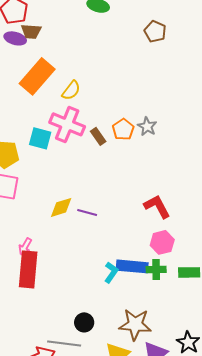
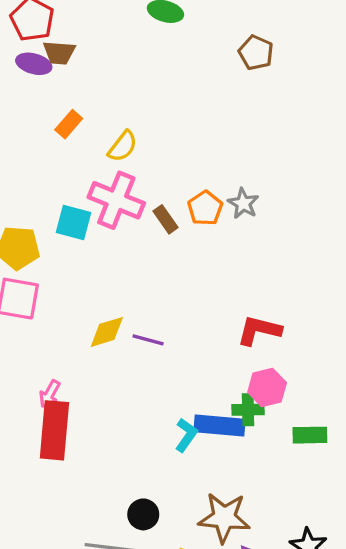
orange rectangle: (37, 76) -> (69, 124), size x0.5
red L-shape: (157, 206) -> (259, 330), turned -48
green cross: (156, 269) -> (248, 410), moved

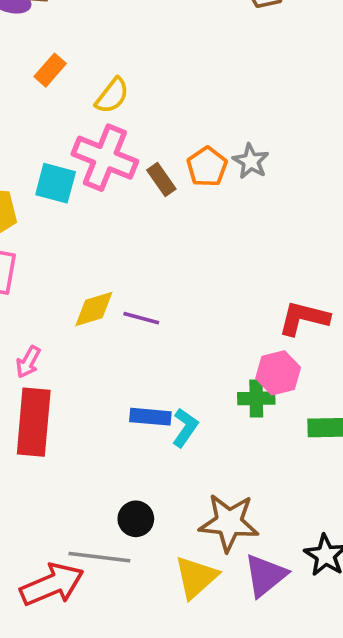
red L-shape: (259, 330) -> (304, 318), moved
pink arrow: (50, 394) -> (28, 362), moved
blue rectangle: (219, 426) -> (150, 417), moved, size x0.7

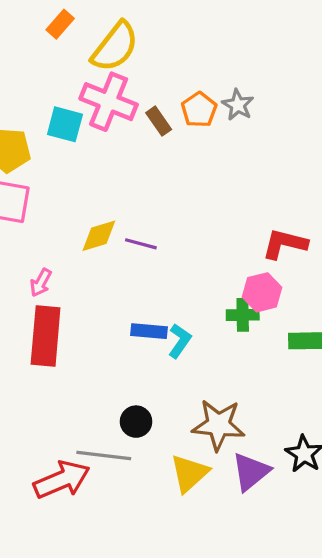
yellow semicircle: (112, 96) -> (115, 47), size x1.6

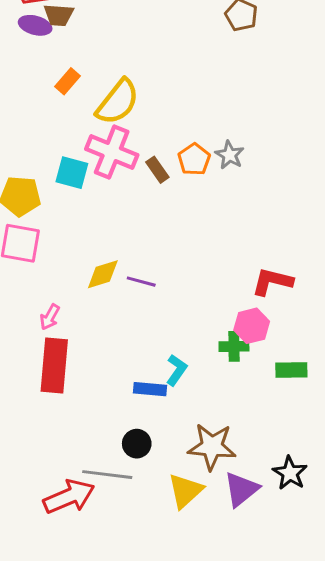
blue rectangle: (149, 331) -> (150, 389), moved

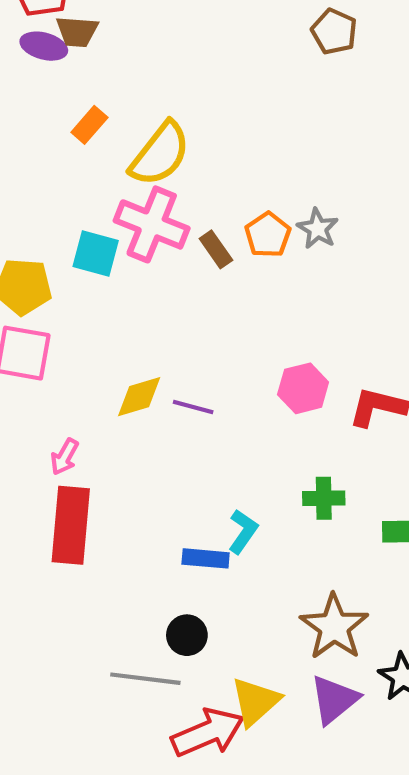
pink hexagon: (252, 326) -> (303, 388), moved
brown star: (212, 447) -> (334, 627), moved, turned 30
red arrow: (69, 497) -> (208, 733), moved

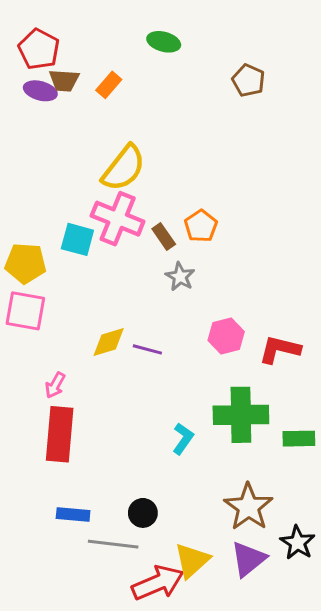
orange rectangle: (89, 125) -> (109, 85), moved
gray star: (318, 229) -> (180, 277), moved
green cross: (324, 498) -> (241, 415), size x1.8
blue rectangle: (206, 558) -> (73, 514), moved

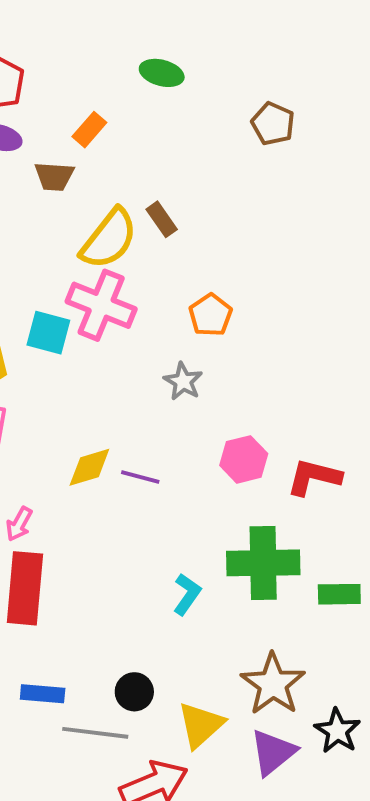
brown trapezoid: (64, 80) -> (54, 176), moved
brown rectangle: (164, 236) -> (162, 219), moved
yellow triangle: (192, 560) -> (201, 725), moved

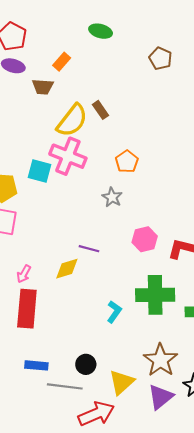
yellow diamond: (89, 467) -> (67, 269), moved

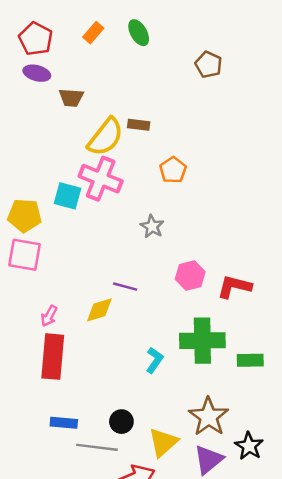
green ellipse: (101, 31) -> (139, 33), turned 45
orange rectangle: (62, 62) -> (93, 33), moved
brown rectangle: (101, 110) -> (139, 125), turned -48
orange pentagon: (127, 161) -> (173, 170), moved

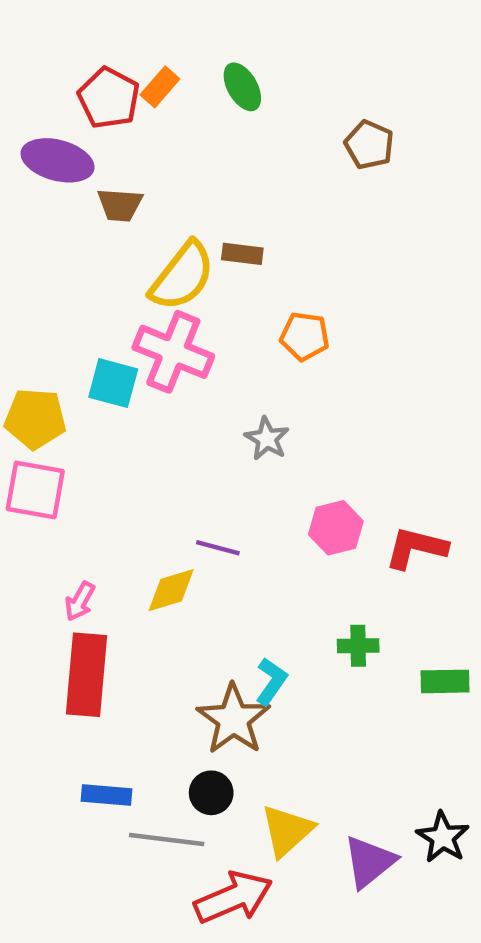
red pentagon: (36, 39) -> (109, 98), moved
purple ellipse: (37, 73) -> (58, 160), size x1.4
orange pentagon: (173, 170) -> (305, 336), turned -30
green cross: (202, 341) -> (358, 646), size x0.5
brown star: (209, 417) -> (233, 719), moved

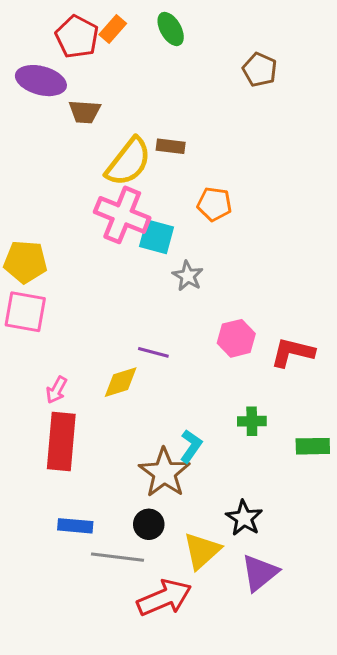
cyan square: (113, 383) -> (157, 237), moved
black star: (443, 837) -> (244, 518), moved

